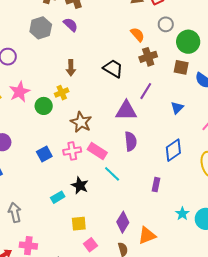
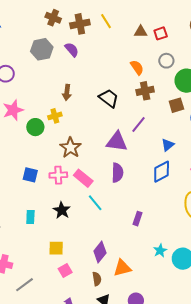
brown square: (181, 67) -> (176, 105), turned -35
blue diamond: (173, 150) -> (162, 172), moved
blue square: (44, 154) -> (30, 175), turned 35
cyan rectangle: (58, 197) -> (30, 217), moved, turned -64

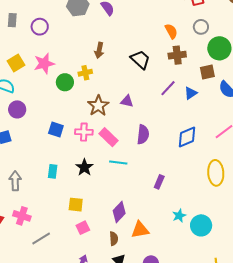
purple triangle: (117, 142) -> (127, 101), moved, size x0.6
blue triangle: (168, 145) -> (191, 93), moved
cyan line: (95, 203) -> (118, 163), turned -48

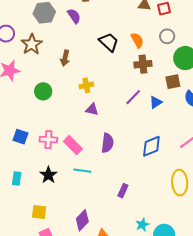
black trapezoid: (140, 60) -> (109, 42), moved
yellow cross: (85, 73) -> (86, 85), moved
green circle: (65, 82) -> (43, 91), moved
brown star: (98, 106) -> (32, 44), moved

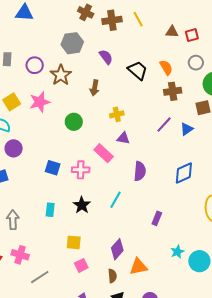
purple semicircle: (74, 16) -> (106, 57), moved
pink rectangle: (73, 145) -> (104, 153), moved
cyan line: (82, 171) -> (116, 200), turned -66

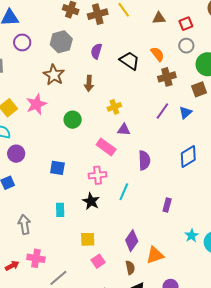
red square: (192, 35) -> (186, 24), moved
purple semicircle: (106, 57) -> (96, 51), turned -119
purple circle: (35, 65) -> (22, 42), moved
pink cross: (81, 170) -> (98, 175), moved

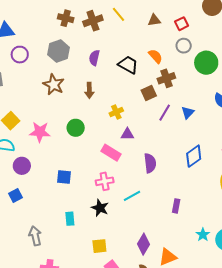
brown square: (199, 89) -> (149, 93), moved
pink star: (36, 104) -> (40, 132), moved, turned 30
cyan line: (124, 192) -> (132, 196), turned 42

